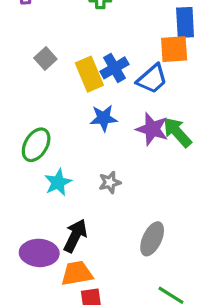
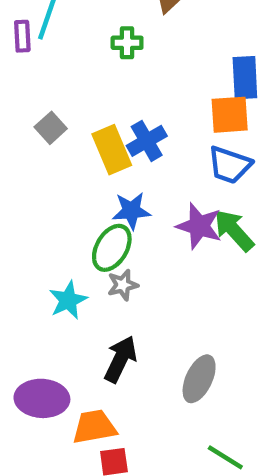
blue trapezoid: (152, 79) -> (230, 165), moved, turned 60
green ellipse: (36, 145) -> (112, 248), moved
gray star: (110, 182) -> (123, 285), moved
black arrow: (75, 236) -> (121, 359), moved

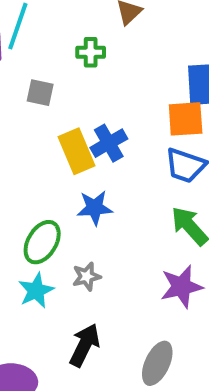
gray square: (51, 128) -> (40, 93), moved, turned -36
purple star: (199, 226) -> (181, 287), moved, turned -30
green ellipse: (112, 248) -> (42, 242), moved

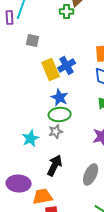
green cross: (91, 52) -> (67, 12), moved
blue star: (95, 208) -> (60, 98), turned 30
green ellipse: (42, 242) -> (60, 114), moved, turned 55

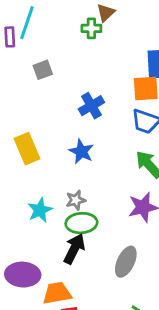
gray square: (33, 40) -> (43, 70), turned -32
yellow rectangle: (51, 70) -> (27, 149), moved
green ellipse: (60, 114) -> (81, 223), moved

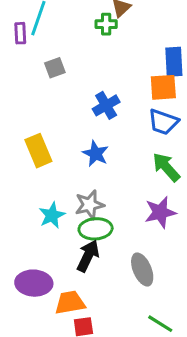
gray star: (76, 200) -> (90, 205), size x1.4
gray ellipse: (126, 262) -> (142, 269), turned -48

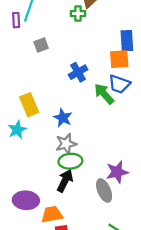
blue star: (96, 154) -> (63, 118), moved
green arrow: (166, 167) -> (104, 94), moved
purple star: (160, 212) -> (117, 172), moved
cyan star: (52, 215) -> (17, 130), moved

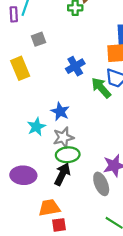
yellow rectangle: (29, 105) -> (20, 68), moved
cyan star: (17, 130) -> (36, 127), moved
purple ellipse: (26, 200) -> (23, 175), moved

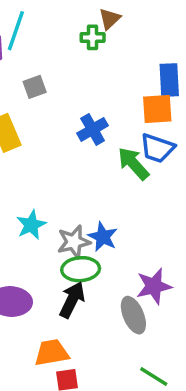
blue star: (60, 112) -> (103, 237), moved

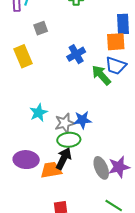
blue star: (103, 237) -> (82, 120), turned -30
purple star: (154, 286) -> (119, 167), moved
orange trapezoid: (52, 353) -> (51, 170), moved

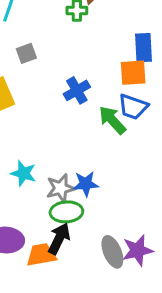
cyan star: (39, 113) -> (24, 173), turned -30

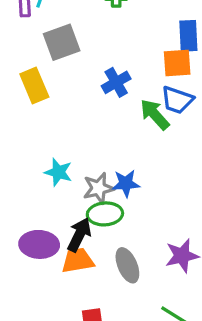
gray square: (26, 53) -> (62, 42), size x1.6
black arrow: (59, 239) -> (79, 235), moved
gray ellipse: (112, 252) -> (127, 265), moved

